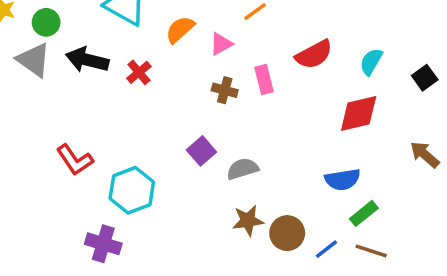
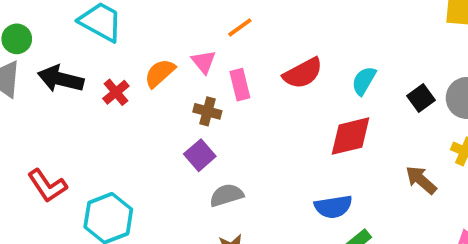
orange semicircle: (180, 30) -> (160, 73), moved
pink triangle: (221, 44) -> (204, 62), turned -40
pink rectangle: (264, 80) -> (240, 85), moved
purple square: (201, 151) -> (200, 155), moved

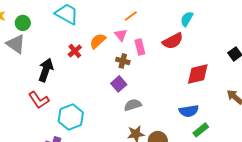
orange line: (240, 27) -> (131, 16), moved
black arrow: (61, 79) -> (46, 70), moved, turned 95
cyan semicircle: (364, 81) -> (187, 19), moved

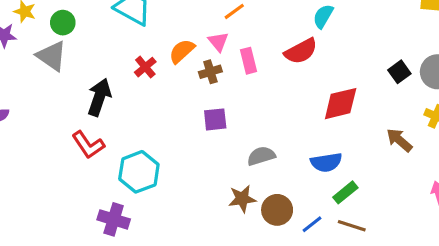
brown cross: (123, 61) -> (210, 72), moved, turned -32
purple square: (119, 84) -> (215, 119), turned 35
gray semicircle: (133, 105) -> (261, 156), moved

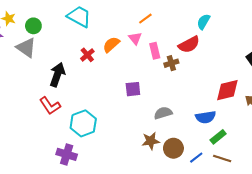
brown cross: (210, 72) -> (171, 63), moved
red diamond: (341, 104) -> (227, 90), moved

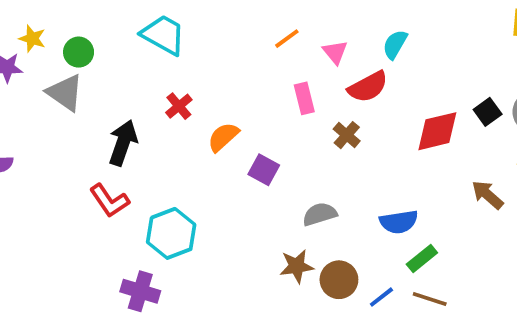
pink triangle: (135, 38) -> (335, 52), moved
orange semicircle: (111, 45) -> (223, 137), moved
brown cross: (171, 63) -> (347, 135), moved, turned -32
purple square: (133, 89) -> (264, 170), turned 35
red diamond: (227, 90) -> (437, 131), moved

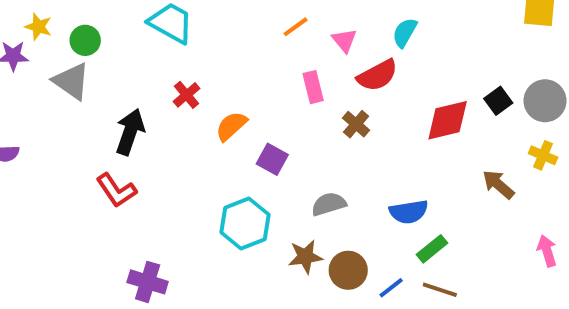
cyan hexagon: (171, 233) -> (245, 223), moved

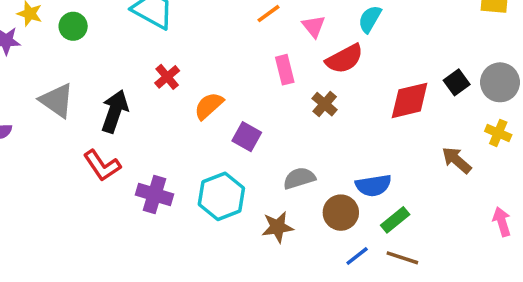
gray triangle: (72, 81) -> (57, 100), moved
brown circle: (348, 270) -> (341, 213), moved
purple cross: (148, 282) -> (154, 194), moved

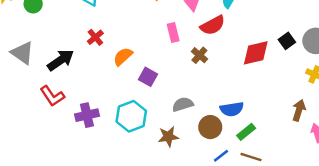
black arrow: (115, 111) -> (61, 60), turned 36
brown arrow: (457, 160) -> (299, 110), moved, turned 66
purple cross: (154, 194) -> (87, 115), turned -30

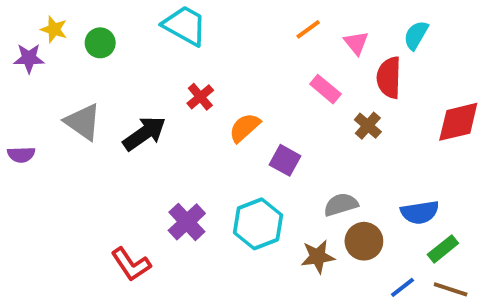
red semicircle: (213, 25) -> (389, 78), turned 120
pink rectangle: (173, 33) -> (325, 89), turned -36
red L-shape: (52, 96) -> (131, 264), moved
purple cross: (87, 115) -> (187, 222), turned -30
brown circle: (210, 127) -> (364, 241), moved

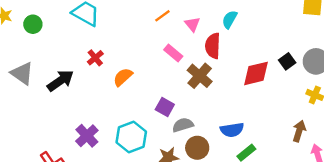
brown cross: (368, 126) -> (200, 76), size x1.5
purple square: (285, 160) -> (165, 107), moved

